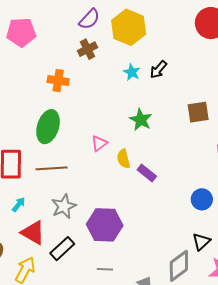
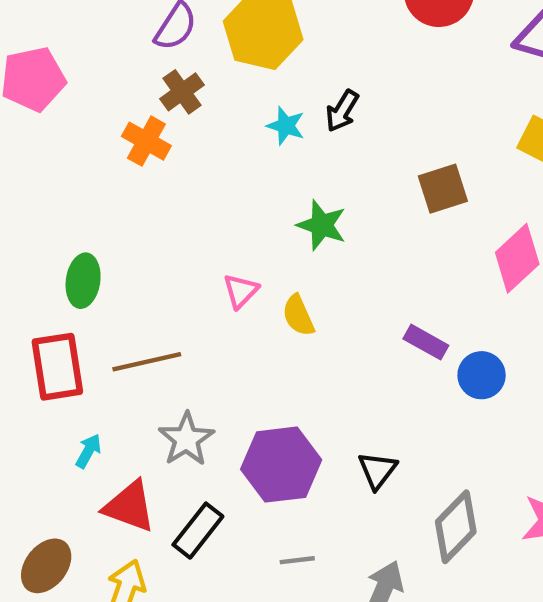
orange cross: (58, 81) -> (146, 141), moved, turned 30
green ellipse: (48, 127) -> (83, 281), moved, size x0.7
purple rectangle: (147, 173) -> (426, 342), moved
black triangle: (201, 242) -> (377, 470), moved

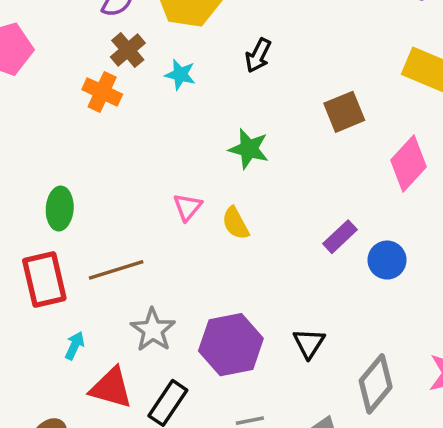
cyan star: (286, 126) -> (180, 75), moved
purple rectangle: (426, 342) -> (340, 237), turned -68

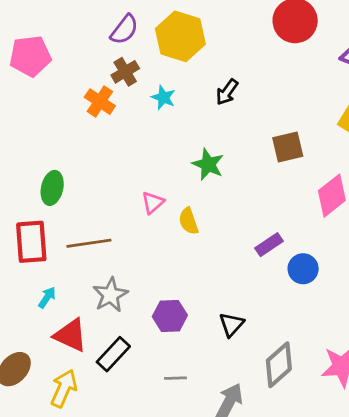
purple hexagon: (231, 345) -> (170, 316), size x0.7

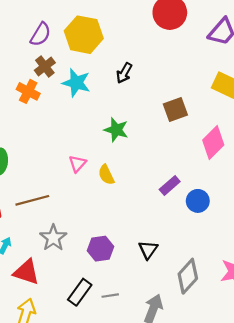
cyan star: (163, 97) -> (76, 83), size x1.5
black rectangle: (113, 354) -> (80, 292), moved

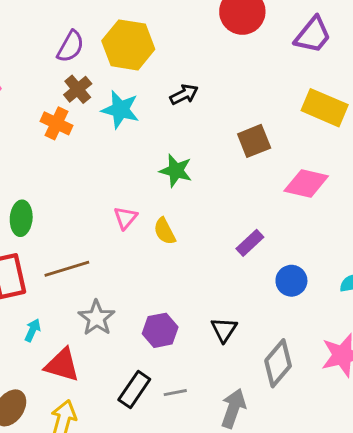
black arrow: (124, 73) -> (184, 94), turned -144
pink diamond: (213, 143) -> (306, 184), turned 60
blue circle: (198, 201) -> (291, 281), moved

